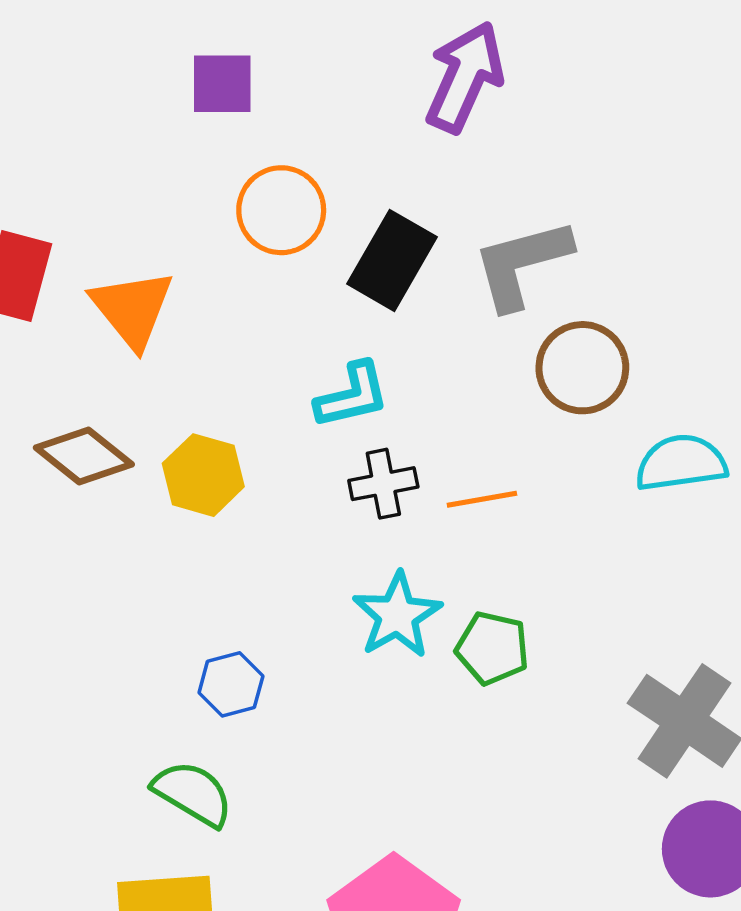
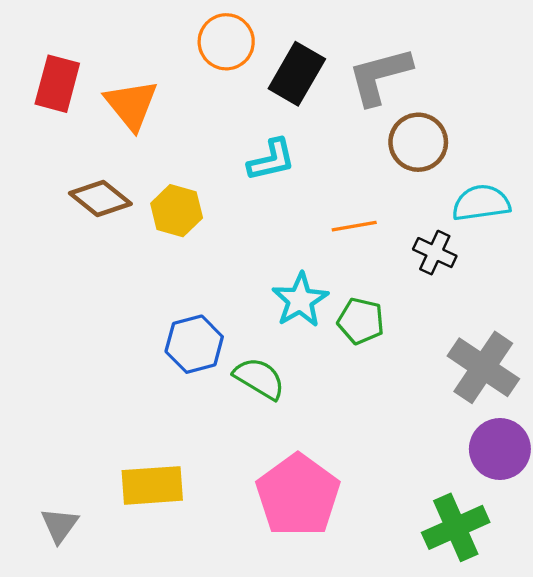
black cross: (383, 484) -> (435, 253), moved, turned 36
blue hexagon: (231, 684) -> (194, 344), size x1.4
green semicircle: (193, 794) -> (259, 378), moved

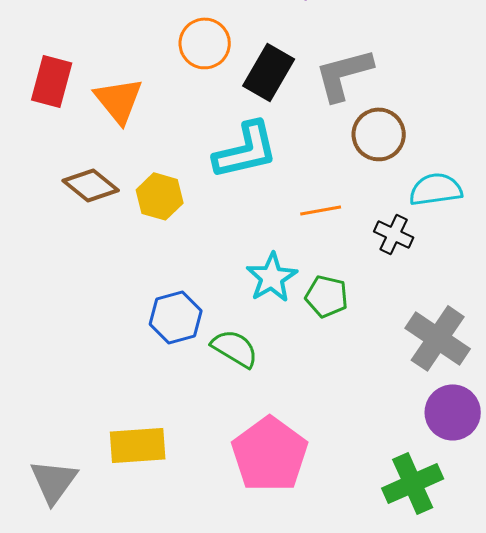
cyan L-shape: (271, 160) -> (246, 150), size x1.5
gray triangle: (60, 525) -> (54, 481), size x1.4

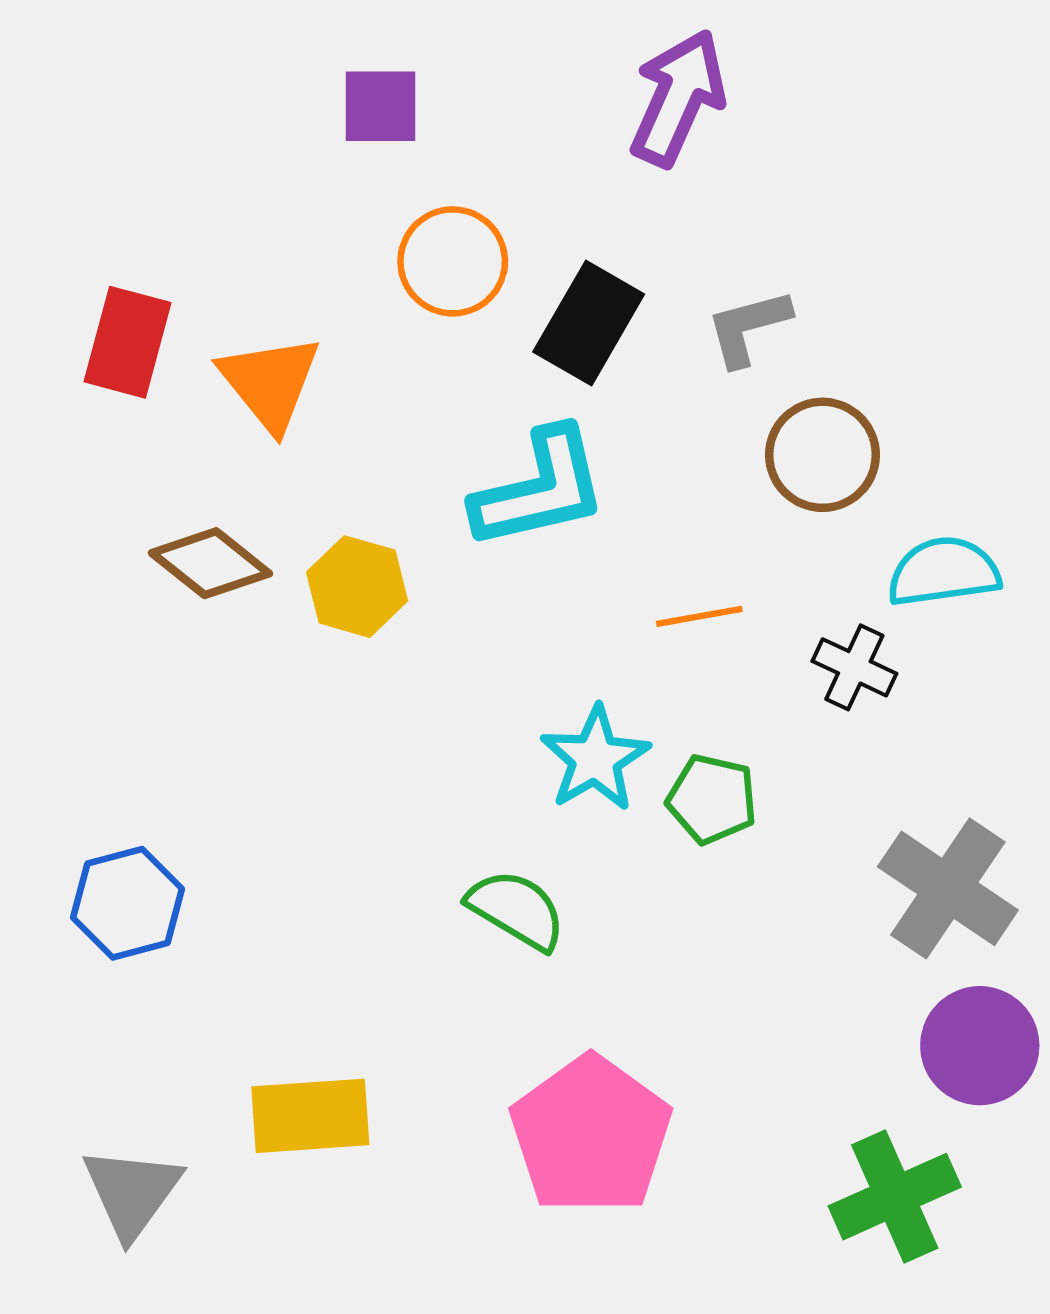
gray L-shape: (344, 74) -> (748, 327), size x0.7
blue hexagon: (176, 317) -> (128, 903), moved

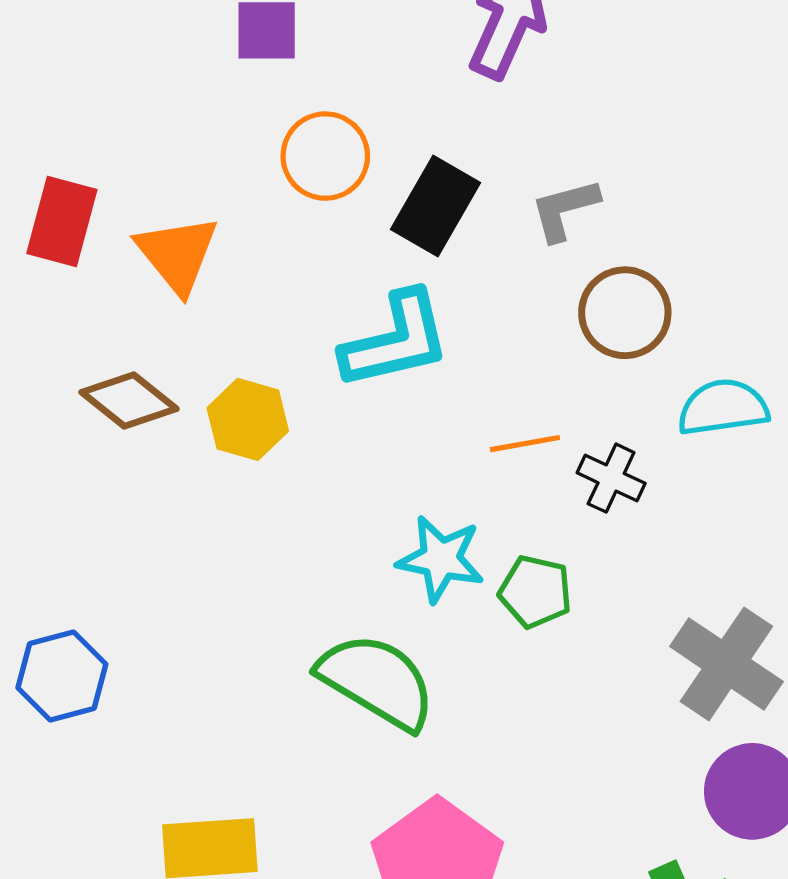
black cross: (854, 667) -> (611, 478), moved
cyan star: (595, 759) -> (441, 559), turned -30
green semicircle: (516, 910) -> (377, 681), size x1.5

